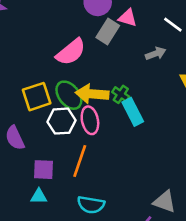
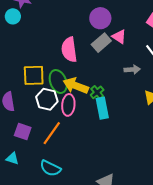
pink semicircle: (71, 52) -> (69, 50), turned 105
cyan triangle: (39, 196) -> (12, 158), moved

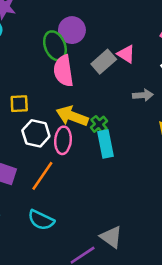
purple circle: (100, 18) -> (72, 30), moved
yellow square: (34, 75) -> (19, 104), size x0.7
green ellipse: (58, 81) -> (55, 46), moved

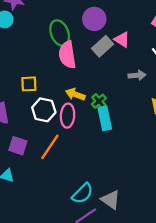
purple circle: (72, 30) -> (94, 19), moved
yellow arrow: (72, 116) -> (75, 94), size x0.7
cyan semicircle: (41, 220) -> (83, 193), moved, turned -70

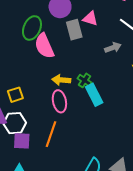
green ellipse: (60, 33) -> (32, 28), turned 60
gray rectangle: (102, 46) -> (74, 30), turned -48
yellow square: (29, 84) -> (15, 95), moved
white hexagon: (44, 110) -> (15, 123), moved

